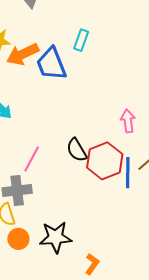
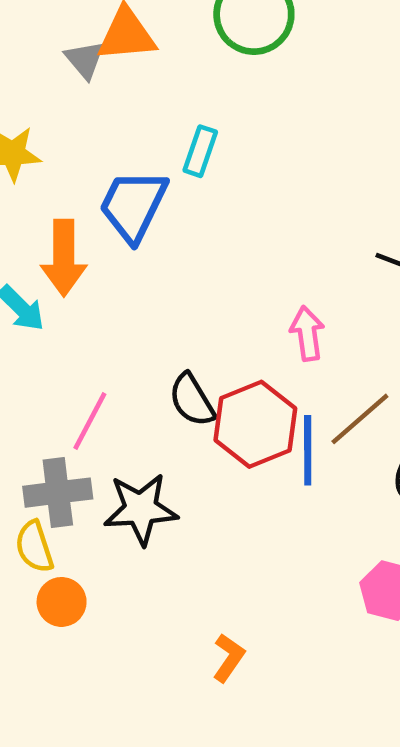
orange arrow: (23, 54) -> (64, 258), moved, turned -64
blue trapezoid: (51, 64) -> (133, 205), turned 48
black star: (56, 237) -> (141, 509), moved

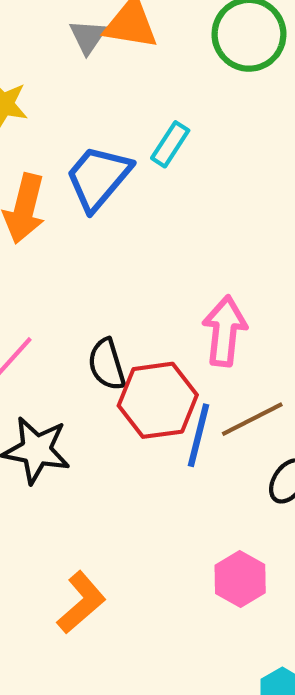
pink arrow: (307, 333) -> (225, 331), size x1.4
orange L-shape: (229, 658) -> (81, 602), size x1.4

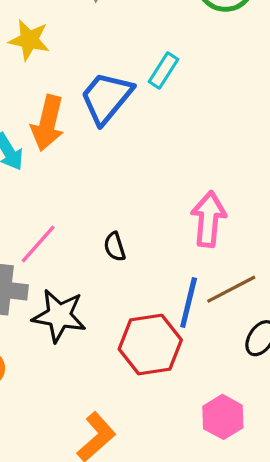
black semicircle: (107, 364) -> (115, 247), size x0.7
red hexagon: (158, 400) -> (150, 345), moved

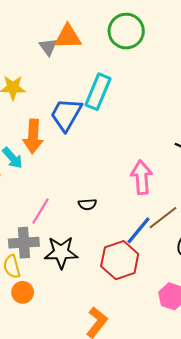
cyan rectangle: (163, 70) -> (98, 92), size x1.6
black semicircle: (115, 247) -> (87, 204), turned -66
blue line: (189, 303) -> (138, 230), turned 36

